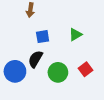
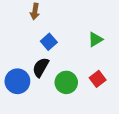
green triangle: (75, 35) -> (95, 39), moved
blue square: (43, 37) -> (49, 42), turned -32

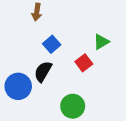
red square: (98, 79) -> (84, 63), moved
green circle: (66, 82) -> (73, 106), moved

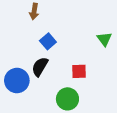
green triangle: (101, 42) -> (104, 39), moved, turned -35
red square: (84, 63) -> (79, 71), moved, turned 35

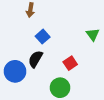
red square: (79, 71) -> (70, 63), turned -32

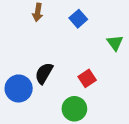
blue square: (43, 37) -> (78, 19), moved

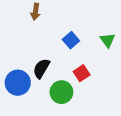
blue square: (78, 19) -> (71, 40), moved
green circle: (74, 109) -> (61, 92), moved

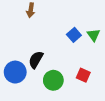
blue square: (71, 40) -> (74, 35), moved
red square: (82, 73) -> (83, 75), moved, turned -32

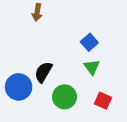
green triangle: (94, 35) -> (92, 67), moved
red square: (83, 75) -> (103, 101), moved

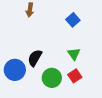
blue square: (89, 42) -> (73, 20), moved
red square: (103, 101) -> (75, 76), moved, turned 32

